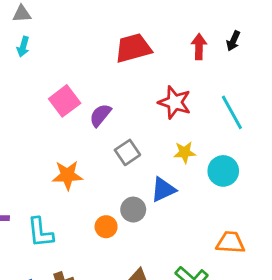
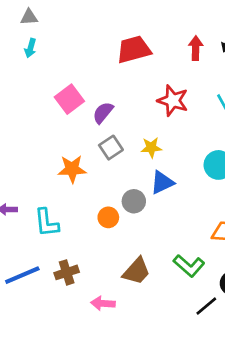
gray square: (127, 152) -> (111, 148), moved
yellow star: (185, 152) -> (151, 148), moved

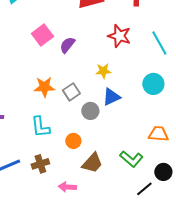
gray square: (111, 148) -> (71, 92), moved
orange circle: (108, 217) -> (73, 141), moved
cyan L-shape: (46, 223) -> (40, 127), moved

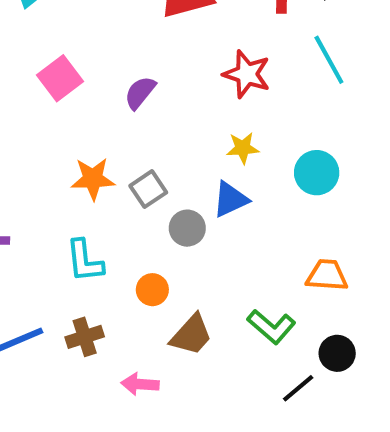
pink square: (42, 35) -> (60, 78), moved
cyan line: (159, 43) -> (329, 60), moved
yellow star: (103, 71) -> (243, 148), moved

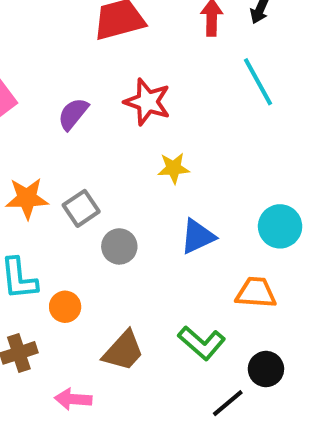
red star: (247, 74) -> (147, 102), moved
cyan circle: (317, 173) -> (280, 226), moved
blue triangle: (230, 199) -> (198, 236), moved
orange circle: (152, 290) -> (65, 307), moved

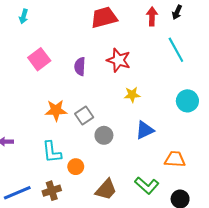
purple semicircle: (73, 114) -> (80, 66), turned -36
cyan circle: (280, 226) -> (187, 101), moved

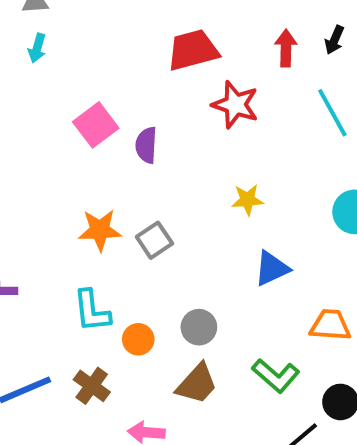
pink square: (39, 59) -> (96, 125), moved
red star: (119, 60) -> (235, 105), moved
gray circle: (104, 135) -> (199, 327), moved
brown cross: (52, 191) -> (92, 386), turned -36

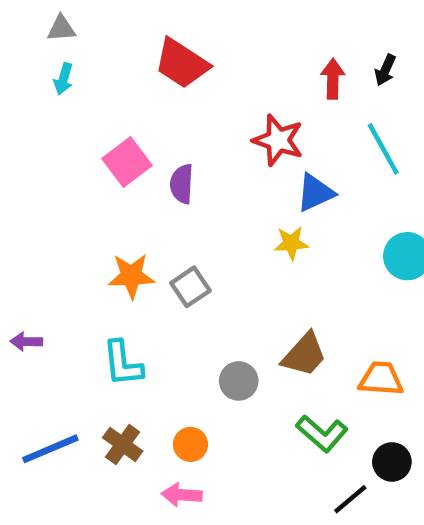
red trapezoid: (193, 50) -> (182, 63), moved, turned -132
blue triangle: (272, 268) -> (315, 193), moved
orange circle: (138, 339) -> (190, 444), moved
brown trapezoid: (197, 384) -> (304, 355), moved

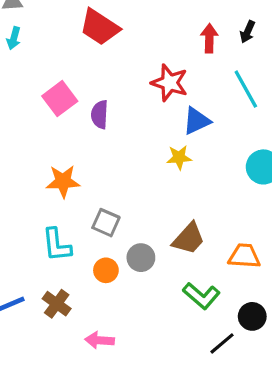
gray square: (190, 287) -> (106, 223), moved, turned -32
orange circle: (190, 444) -> (106, 270), moved

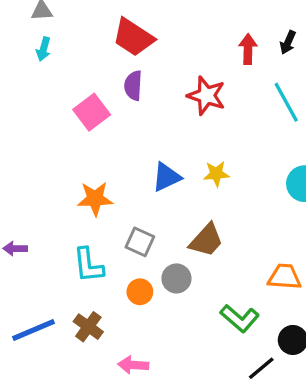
purple semicircle: (100, 115) -> (133, 86), moved
blue triangle: (197, 121) -> (166, 177), moved
brown trapezoid: (189, 239) -> (206, 240), moved

